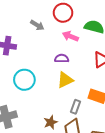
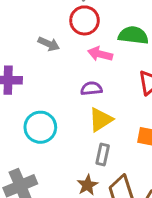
gray rectangle: (76, 107) -> (103, 154), moved

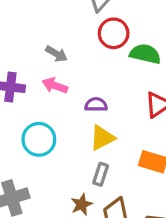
red circle: (84, 20) -> (114, 33), moved
pink arrow: (100, 54) -> (55, 85), moved

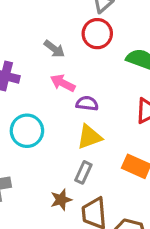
red circle: (114, 33) -> (97, 34), moved
pink arrow: (55, 85) -> (63, 83), moved

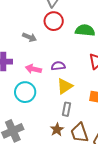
pink arrow: (63, 83) -> (33, 69), moved

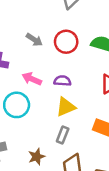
red circle: (54, 21) -> (66, 42), moved
brown star: (57, 129) -> (37, 157), moved

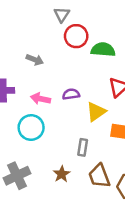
red circle: (66, 42) -> (76, 36), moved
yellow triangle: (66, 107) -> (96, 112), moved

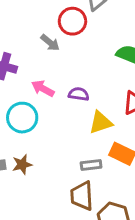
red circle: (76, 36) -> (72, 21), moved
gray rectangle: (83, 147) -> (91, 165), moved, turned 56
brown star: (62, 174) -> (22, 164), moved

